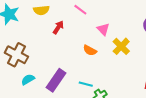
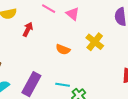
pink triangle: (103, 29) -> (73, 14), moved

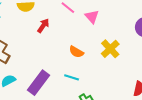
cyan line: (63, 85) -> (72, 77), moved

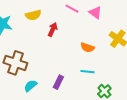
purple rectangle: (38, 83) -> (58, 82), size x0.6

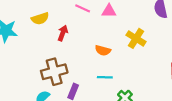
pink triangle: (95, 13) -> (109, 11), turned -32
brown cross: (15, 63) -> (54, 72), moved, turned -30

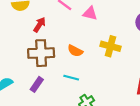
yellow cross: (136, 38) -> (110, 46), turned -30
brown cross: (54, 72) -> (41, 53), moved

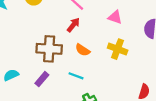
pink triangle: (90, 13) -> (115, 17), moved
red arrow: (40, 25) -> (73, 25), moved

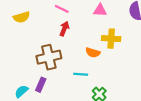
orange semicircle: (83, 50) -> (93, 53), moved
purple rectangle: (42, 79) -> (41, 85), moved

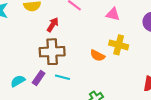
red arrow: (64, 29) -> (53, 25), moved
cyan line: (81, 74) -> (62, 77), moved

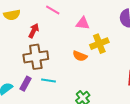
pink triangle: (113, 14) -> (83, 23), moved
yellow cross: (119, 45) -> (99, 44), turned -30

